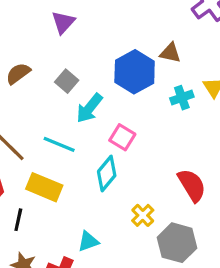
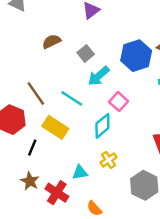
yellow cross: (143, 215) -> (109, 160), moved

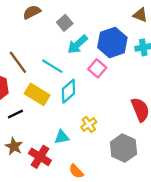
blue hexagon: (136, 56) -> (112, 42), moved
cyan diamond: (102, 126) -> (68, 91), moved
black line: (32, 148) -> (15, 114), turned 42

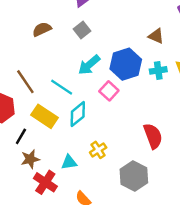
gray square: (65, 23) -> (82, 30), moved
black line: (15, 114) -> (21, 136), turned -35
brown star: (14, 146) -> (30, 159), moved, turned 30

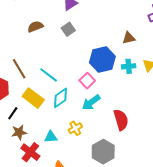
brown triangle: (156, 36) -> (129, 38), turned -40
cyan arrow: (89, 65) -> (91, 102), moved

